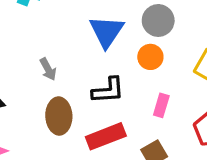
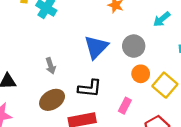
orange circle: (150, 57) -> (141, 74), moved
brown ellipse: (59, 116) -> (52, 100), turned 50

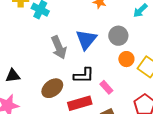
gray arrow: (51, 66) -> (59, 47), moved, size x1.6
pink rectangle: (125, 106) -> (106, 87), moved, turned -64

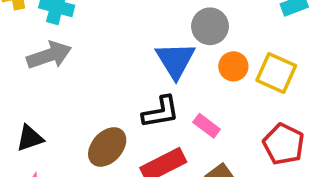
blue triangle: (86, 39) -> (175, 60), moved
gray arrow: (59, 47) -> (49, 55), moved, turned -75

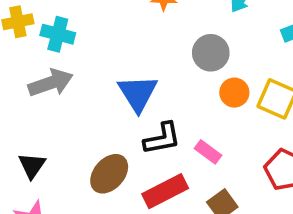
blue triangle: (175, 60) -> (138, 93), moved
black triangle: (30, 138) -> (32, 166), turned -36

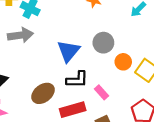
gray circle: (211, 53) -> (103, 43), moved

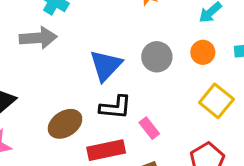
orange circle: (123, 62) -> (203, 52), moved

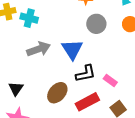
gray arrow: (38, 38) -> (39, 49), moved
gray circle: (157, 57) -> (96, 24), moved

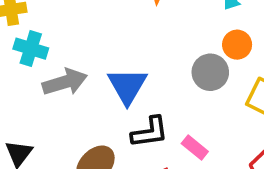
cyan cross: (29, 18) -> (31, 49), moved
gray circle: (96, 24) -> (210, 72), moved

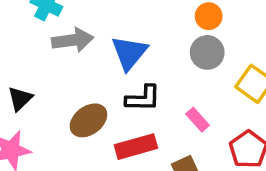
orange circle: (237, 45) -> (209, 16), moved
pink rectangle: (195, 147) -> (198, 120), moved

